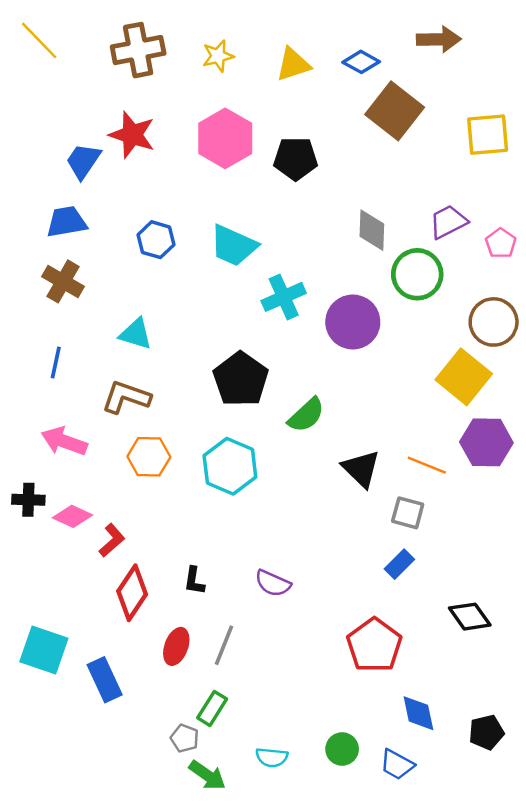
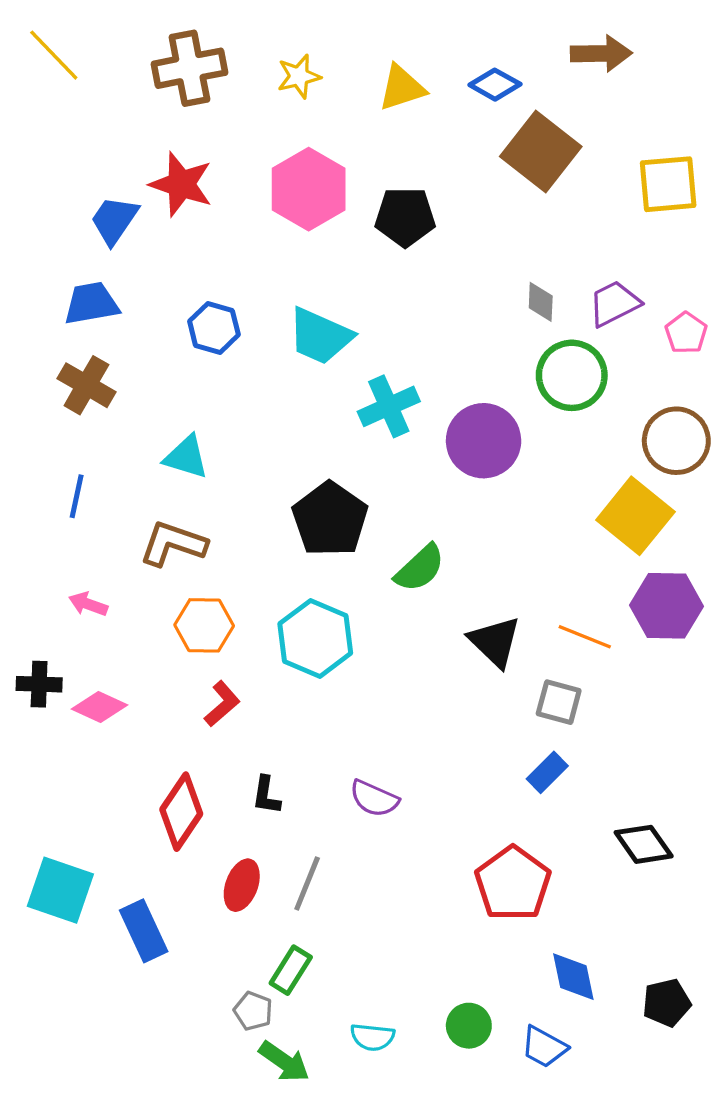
gray diamond: (372, 230) -> (541, 302), moved, size x0.7
pink arrow: (64, 441) -> (88, 604), size x0.6
red L-shape: (112, 540) -> (222, 704), moved

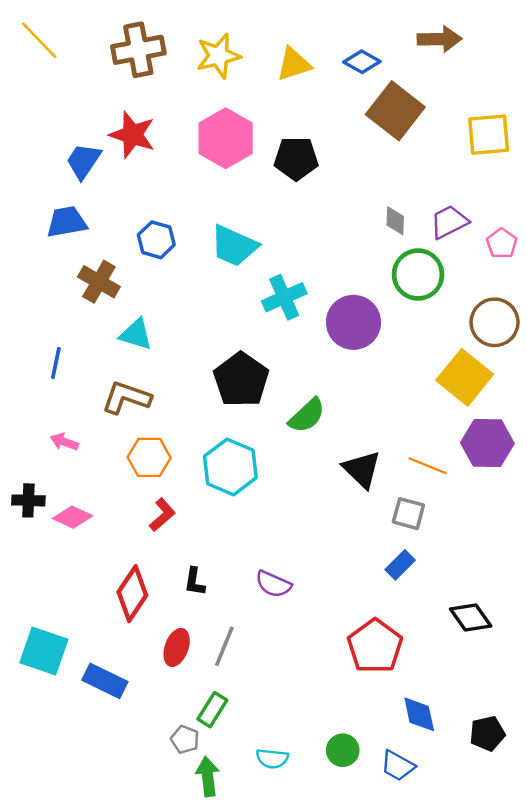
yellow star: (299, 76) -> (218, 56), size x1.4
brown cross: (86, 385) -> (99, 282), moved
blue rectangle: (144, 931) -> (105, 681), turned -39
green arrow: (284, 1062) -> (208, 776), turned -132

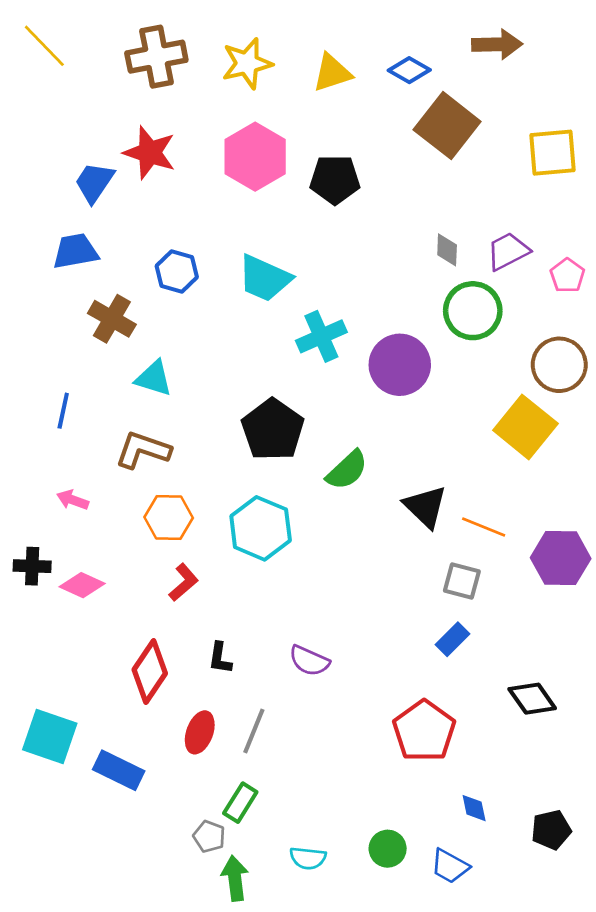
purple hexagon: (487, 443) -> (561, 558), moved
black triangle: (362, 469) -> (425, 507), moved
blue diamond: (419, 714) -> (474, 808), size x0.7

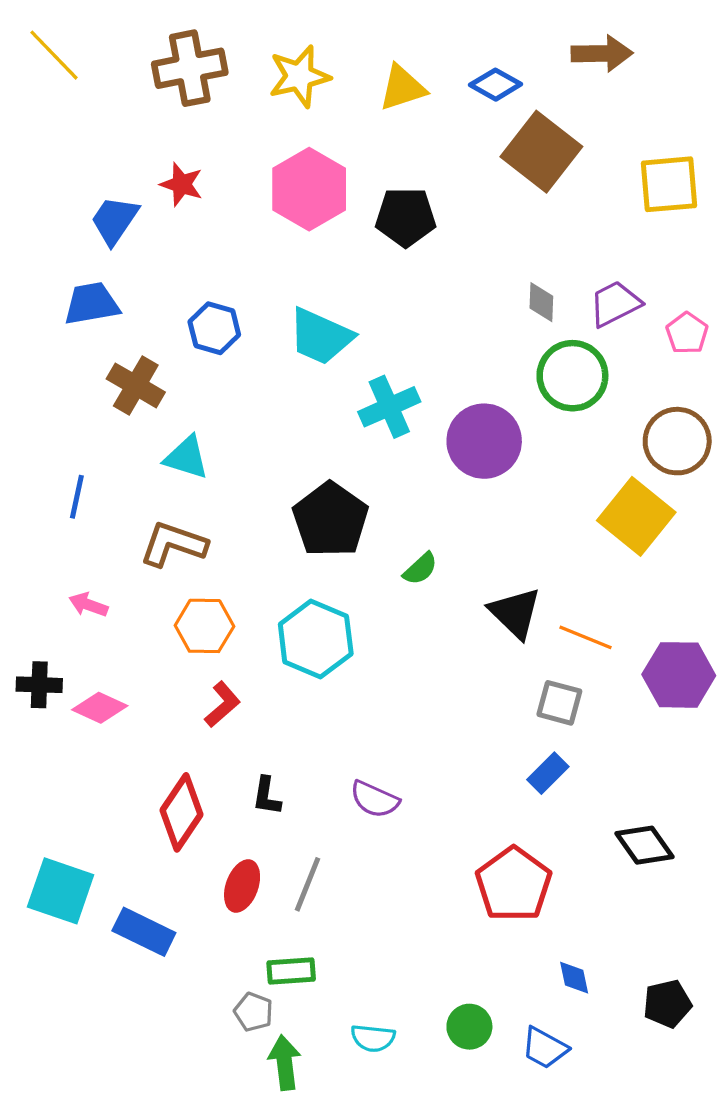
red star: (150, 153) -> (182, 184), size x0.7
green semicircle: (347, 470) -> (420, 569), size x0.7
green rectangle: (240, 803) -> (291, 971), turned 54

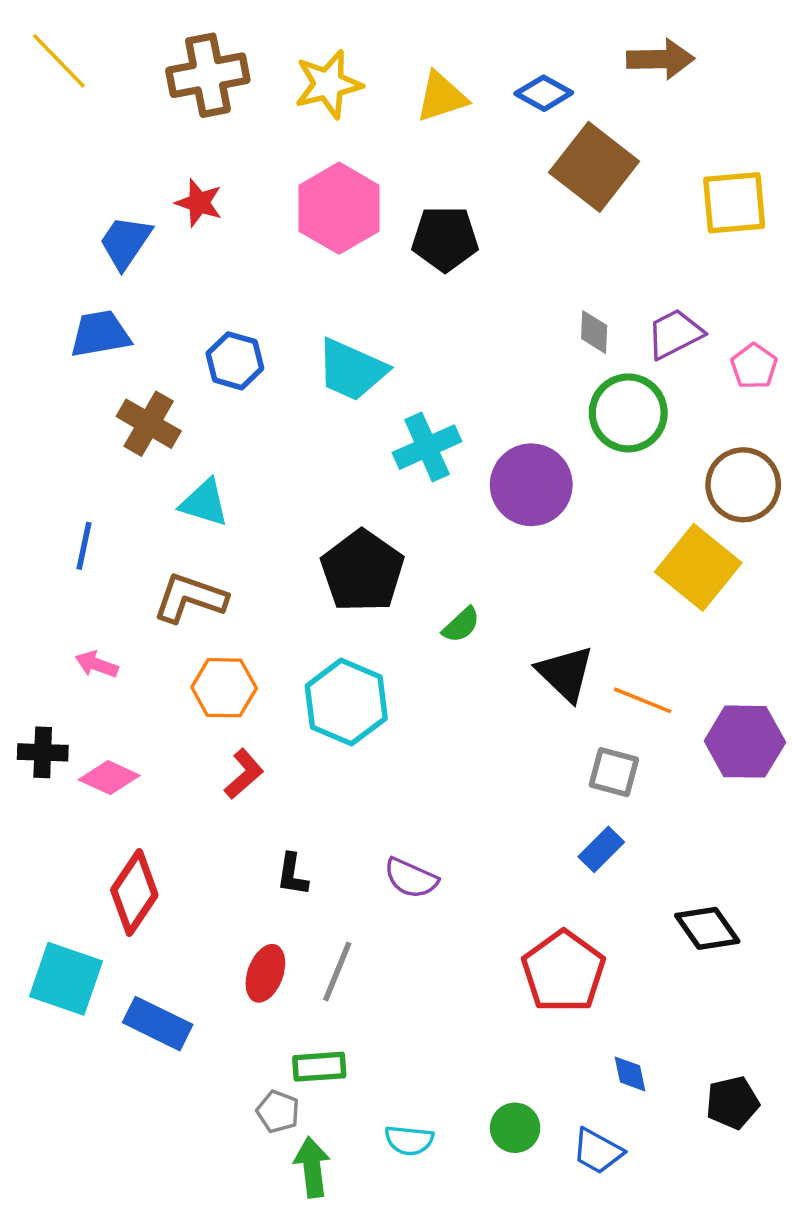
red diamond: (182, 812) -> (134, 892), moved

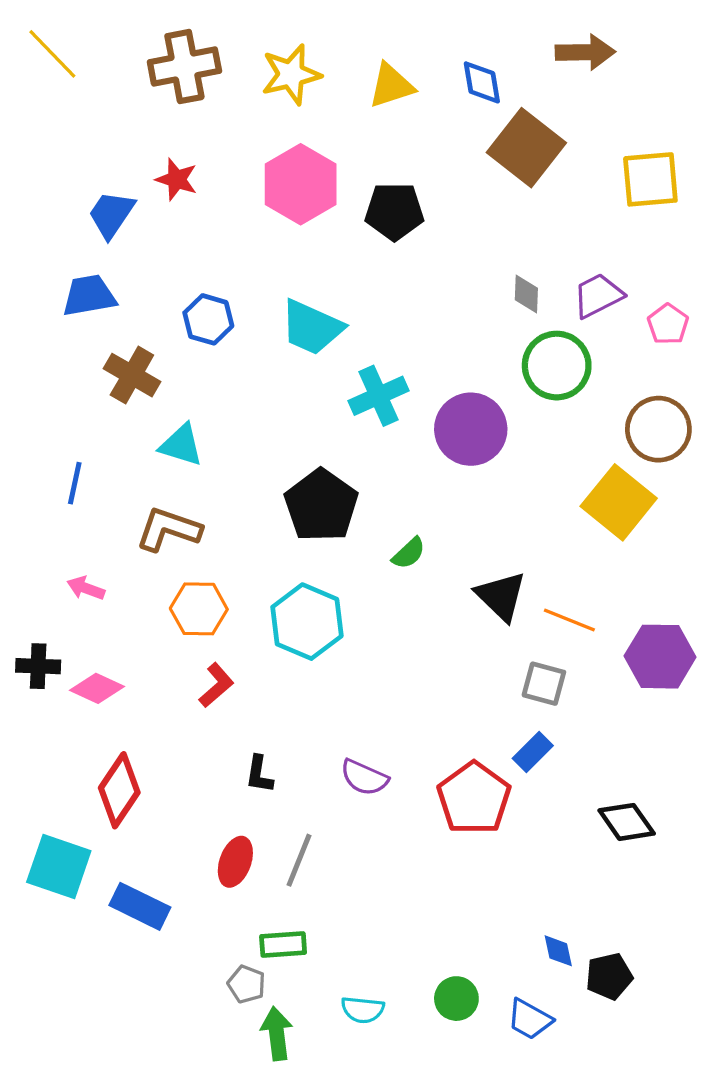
blue diamond: (544, 93) -> (482, 82), turned 51
red pentagon: (564, 972) -> (474, 798), moved
black pentagon: (732, 1103) -> (609, 976), moved

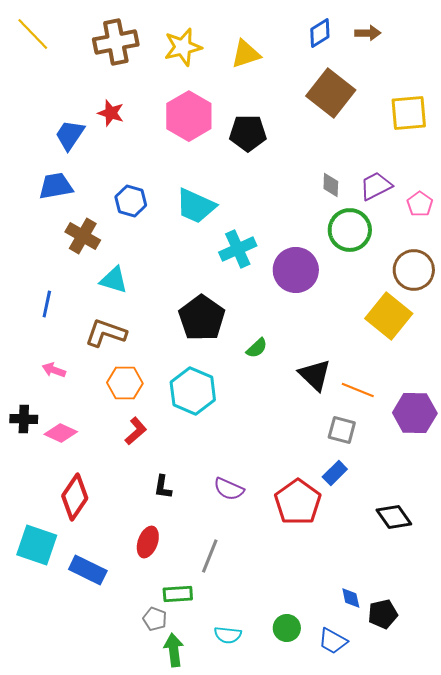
brown arrow: (585, 52) -> (368, 33), size x0.7
blue diamond: (482, 82) -> (320, 33), moved, turned 68
gray line: (299, 860) -> (210, 556), moved

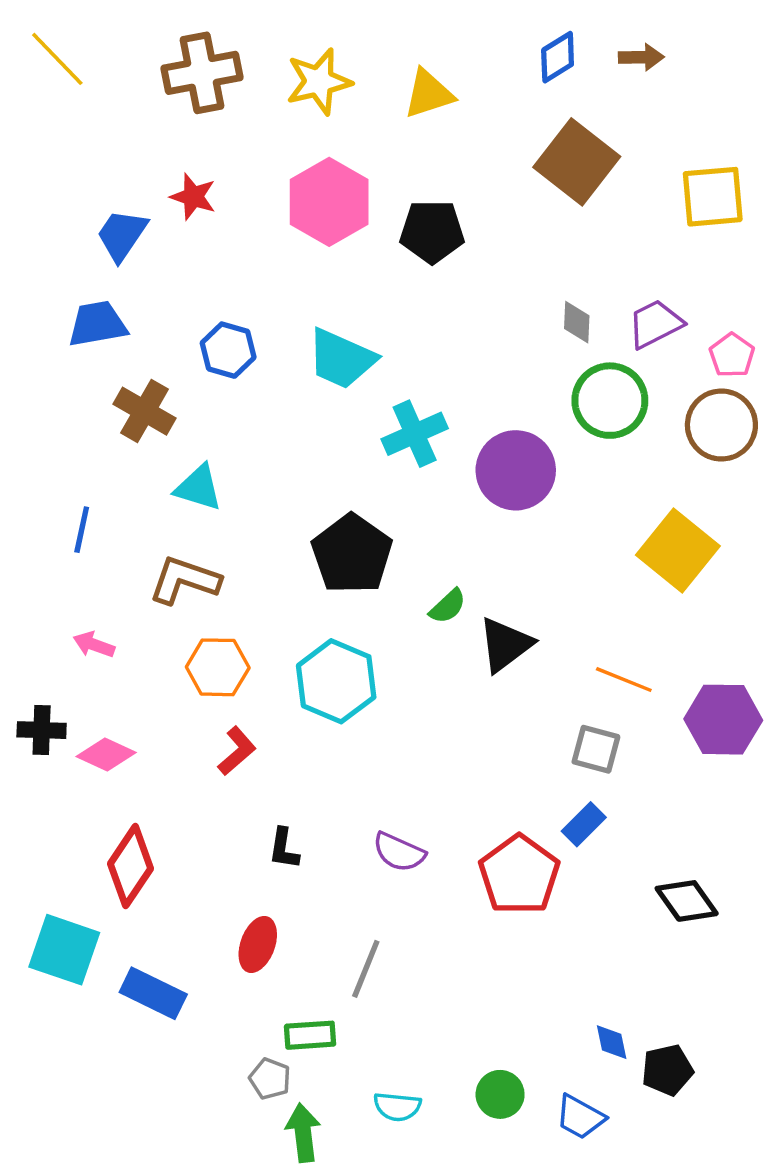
brown circle: (414, 270) -> (721, 425), moved
black triangle: (315, 375) -> (505, 645), moved, turned 39

